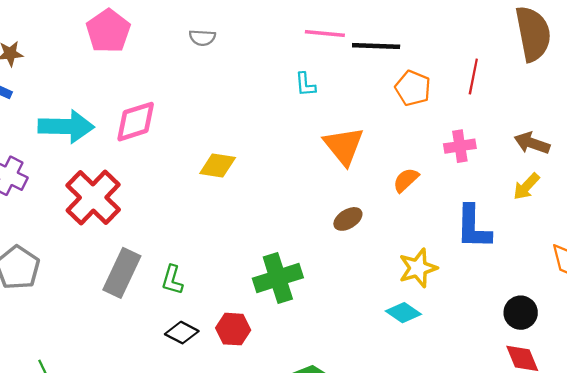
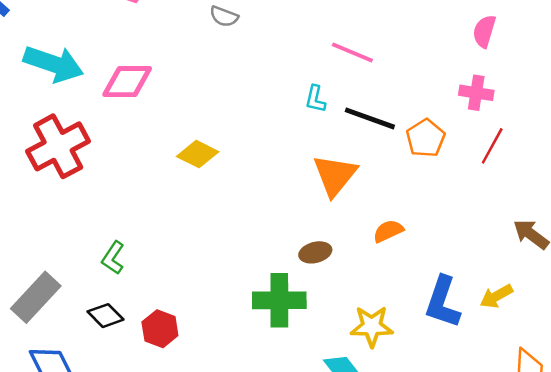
black line: (376, 46) -> (370, 118), moved
pink cross: (460, 146) -> (476, 93), moved
yellow arrow: (526, 186) -> (496, 296), moved
gray rectangle: (122, 273) -> (36, 297), moved
green cross: (278, 278) -> (279, 300), moved

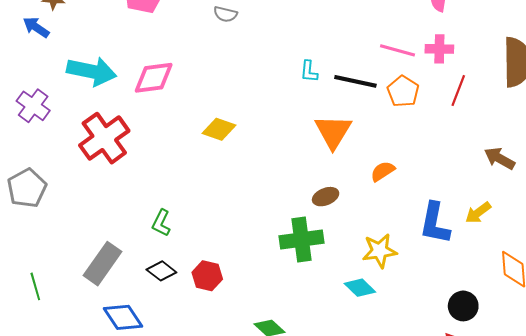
pink line: (352, 52) -> (398, 50), moved

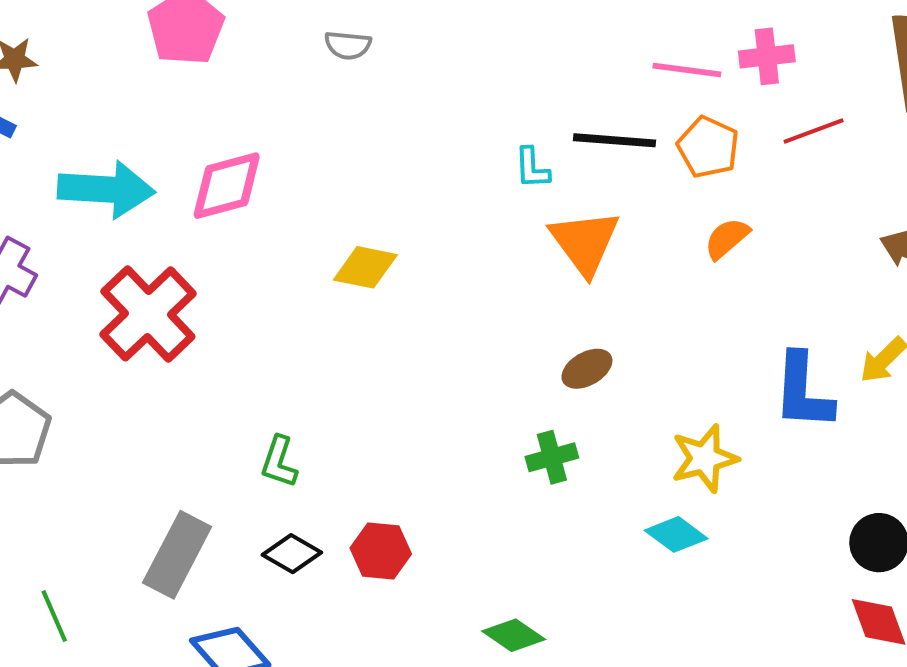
cyan L-shape: (309, 71) -> (532, 168), moved
red line: (458, 90) -> (814, 131), turned 56
orange semicircle: (383, 171) -> (727, 238), moved
green cross: (301, 240) -> (552, 457), size x0.6

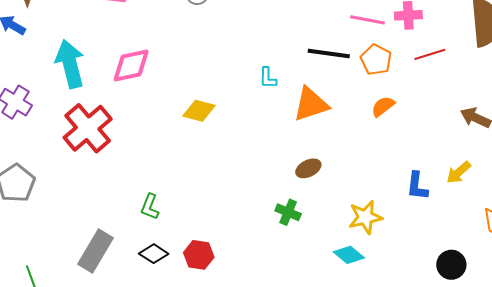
cyan L-shape: (532, 168) -> (268, 78), moved
cyan arrow: (106, 189) -> (70, 64), turned -111
orange triangle: (585, 242) -> (311, 104), turned 45
blue L-shape: (803, 391) -> (417, 186), size x0.7
green cross: (552, 457) -> (288, 212), turned 35

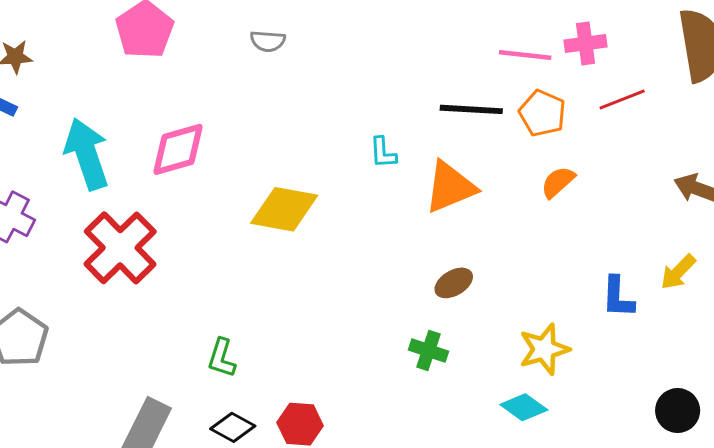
yellow diamond: (199, 111) -> (284, 209), size x1.4

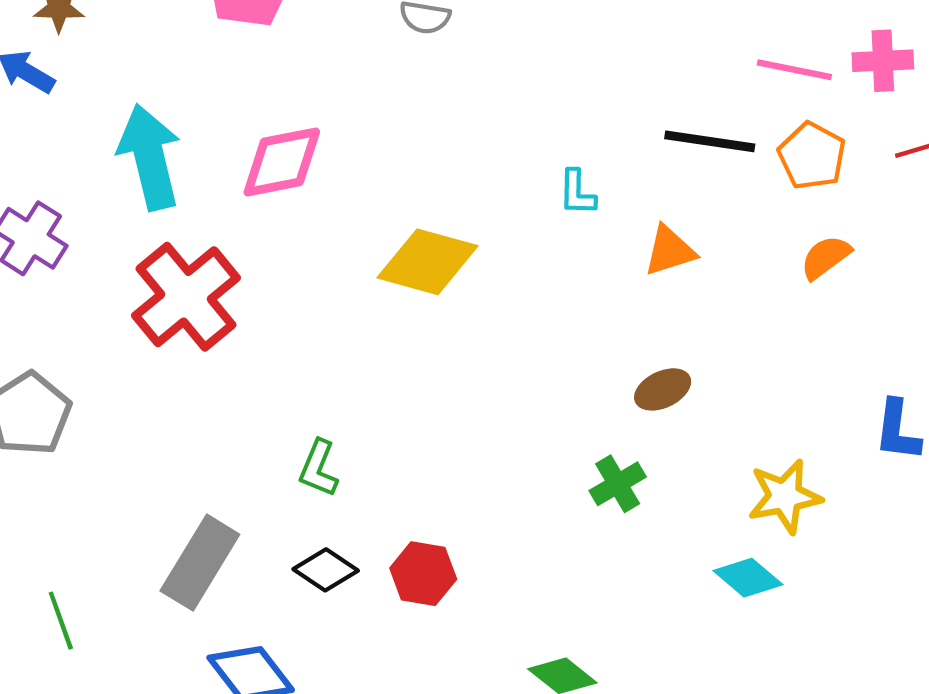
orange triangle: (450, 187) -> (670, 251), size x0.7
green cross: (428, 351) -> (618, 484), turned 36

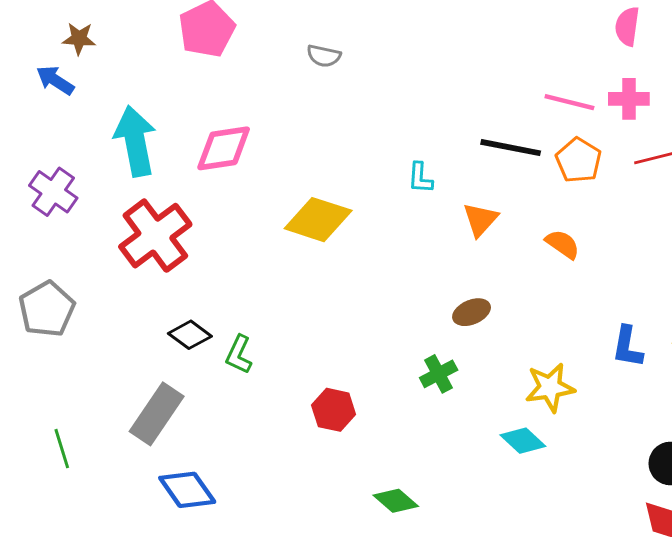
orange triangle: (670, 251) -> (480, 220), turned -33
orange semicircle: (826, 257) -> (563, 244), moved, turned 69
black diamond: (326, 570) -> (190, 335), moved
red hexagon: (423, 574) -> (334, 410), moved

